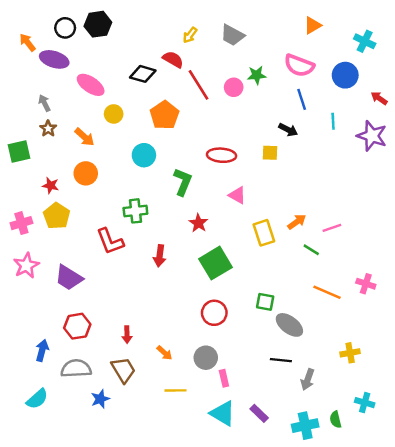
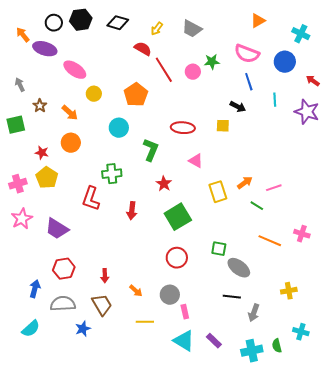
black diamond: (143, 74) -> (118, 23), moved
gray arrow: (44, 103) -> (20, 85), moved
red L-shape: (110, 241) -> (91, 199), turned 40

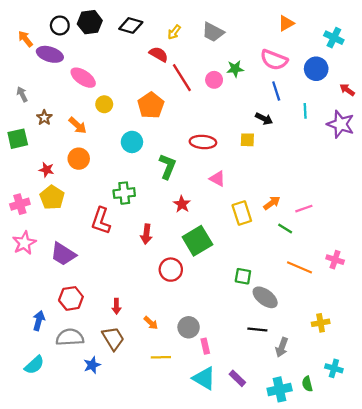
red circle: (177, 258) -> (171, 270), moved

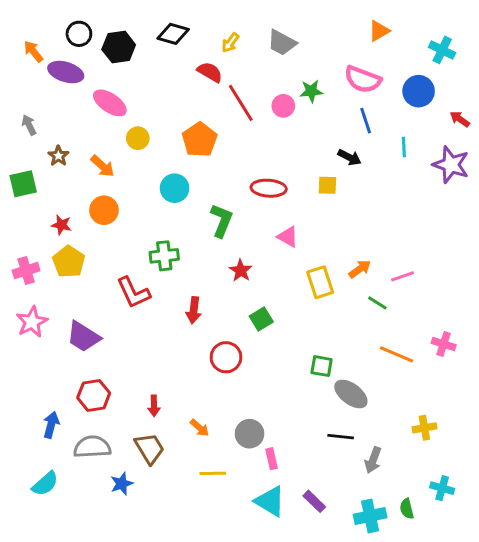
black hexagon: (90, 22) -> (119, 47), moved
red L-shape: (101, 221) -> (133, 293), turned -44
green square: (197, 241) -> (261, 319), size x0.6

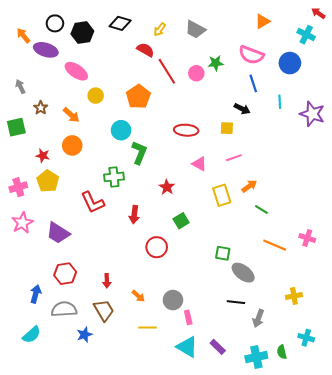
red arrow: (460, 119) -> (318, 13), moved
green L-shape: (222, 221) -> (139, 153), moved
pink line: (402, 276) -> (234, 158), moved

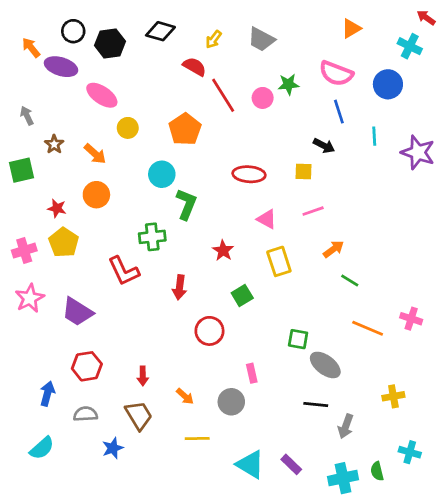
yellow rectangle: (222, 195) -> (279, 261), moved
gray semicircle: (64, 309) -> (86, 414), size x0.7
pink rectangle: (188, 317) -> (252, 373), moved

